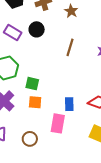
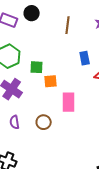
orange square: (35, 102) -> (51, 81), moved
blue rectangle: (69, 104) -> (85, 58), moved

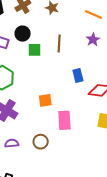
green square: (37, 67) -> (34, 50), moved
purple semicircle: (15, 122) -> (12, 143), turned 96

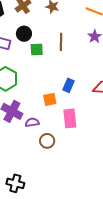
blue rectangle: (78, 75) -> (69, 85), moved, turned 40
purple semicircle: (12, 143) -> (32, 122), moved

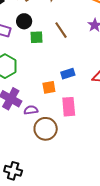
brown line: (61, 42) -> (61, 30), turned -36
blue rectangle: (69, 85) -> (68, 74), turned 48
brown circle: (47, 141) -> (46, 129), size x1.5

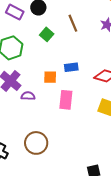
green square: (37, 37) -> (47, 34), moved, turned 32
brown circle: (46, 129) -> (36, 143), moved

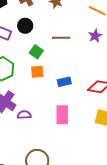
brown line: (73, 23) -> (61, 38), turned -60
orange square: (50, 77) -> (37, 72), moved

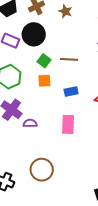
black circle: (25, 26) -> (34, 34), size x1.5
brown line: (61, 38) -> (69, 59), moved

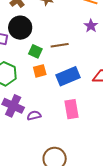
blue rectangle: (71, 91) -> (68, 76), size x1.6

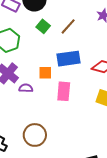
brown line: (60, 45) -> (68, 26), turned -54
orange square: (40, 71) -> (45, 73), moved

